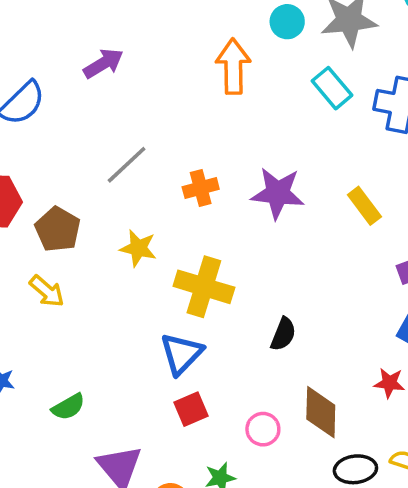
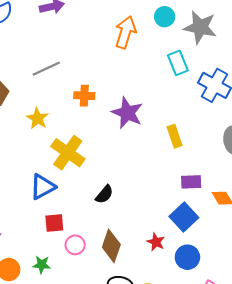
red square: (191, 409) -> (54, 223), moved

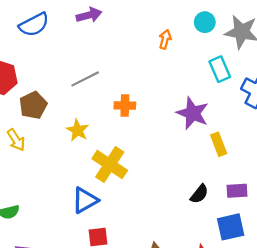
orange arrow: (125, 32) -> (165, 39), size x0.6
purple star: (127, 113) -> (193, 113), moved
black semicircle: (104, 194) -> (199, 194), moved
blue square: (184, 217) -> (231, 227), turned 32

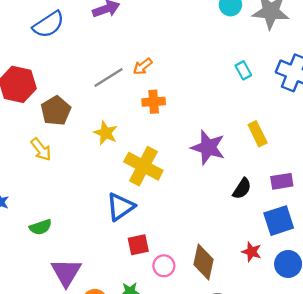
orange arrow: (165, 39) -> (143, 66), moved, turned -138
cyan rectangle: (220, 69) -> (243, 70), moved, size x0.7
purple star: (193, 113) -> (208, 147), moved

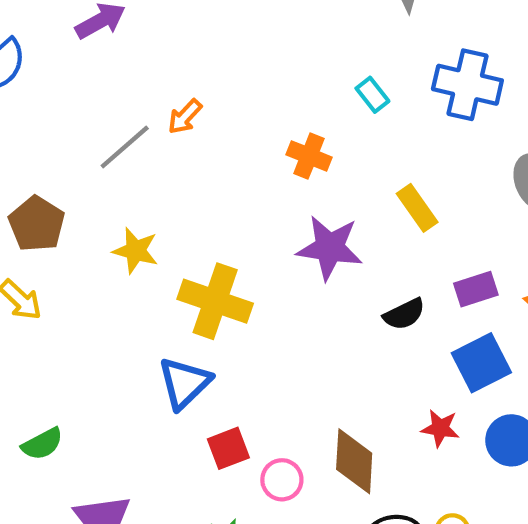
orange cross: (154, 102) -> (309, 156), moved, turned 35
black semicircle: (242, 189) -> (404, 314), turned 40

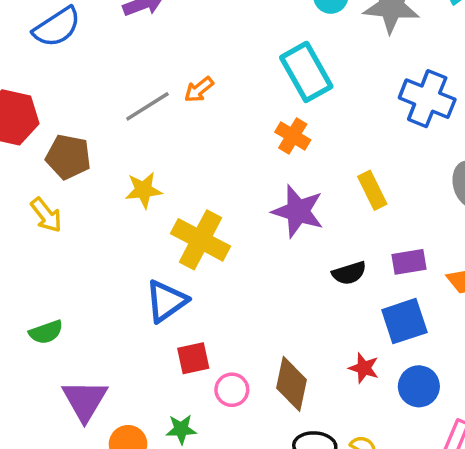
cyan rectangle: (372, 95) -> (306, 72), moved, size x2.0
brown pentagon: (37, 224) -> (68, 157), turned -30
yellow star: (136, 251) -> (144, 190), turned -30

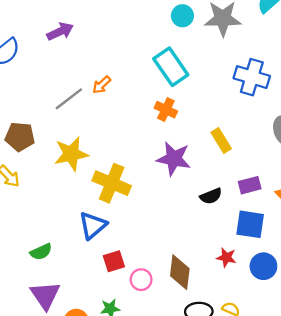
yellow star: (144, 190) -> (71, 154), size x1.4
blue square: (404, 321) -> (250, 224), turned 32
green semicircle: (46, 332) -> (41, 252), moved

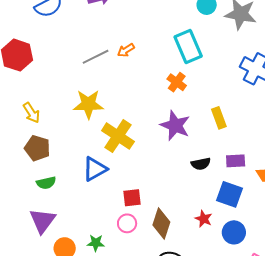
brown pentagon: (20, 137) -> (37, 148), moved
red square: (114, 261) -> (132, 198), moved

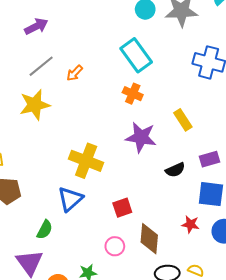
gray line: (96, 57) -> (41, 66), moved
yellow star: (88, 104) -> (35, 105), moved
green semicircle: (46, 183) -> (45, 230), moved, turned -36
red square: (132, 198) -> (122, 208), moved

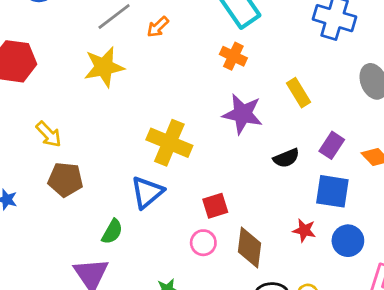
purple rectangle: (209, 159) -> (332, 145), turned -42
pink circle: (115, 246) -> (203, 243), moved

